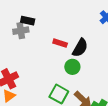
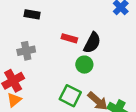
gray cross: (21, 31) -> (26, 51), moved

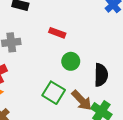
black semicircle: (92, 43) -> (101, 75), moved, turned -30

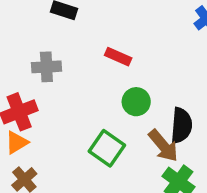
brown arrow: (82, 100) -> (163, 146), moved

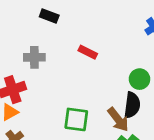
green circle: (136, 102) -> (139, 79), moved
green square: (107, 148) -> (76, 119), turned -30

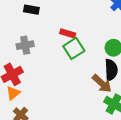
green square: (76, 119) -> (74, 48), moved, turned -30

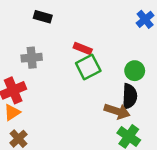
brown arrow: (102, 84) -> (117, 111), turned -30

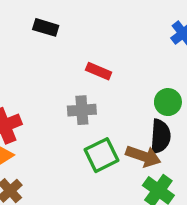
gray cross: (32, 58) -> (82, 110), moved
green square: (88, 67) -> (102, 155), moved

